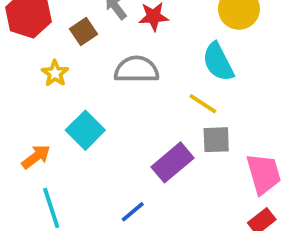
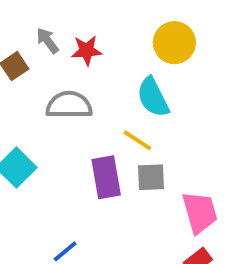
purple rectangle: (173, 162) -> (106, 177), moved, turned -60

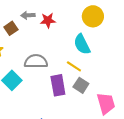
gray arrow: (48, 41) -> (28, 15), turned -56
gray semicircle: (69, 105) -> (36, 61), moved
gray square: (151, 177) -> (81, 85), turned 35

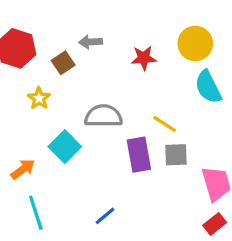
red star: (48, 20) -> (144, 58), moved
cyan semicircle: (82, 44) -> (208, 87), moved
gray square: (81, 85) -> (176, 155), turned -35

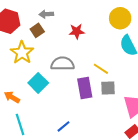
gray arrow: (91, 42) -> (46, 14), moved
red star: (144, 58) -> (77, 31), moved
yellow star: (39, 98) -> (22, 53), size x1.6
orange arrow: (23, 169) -> (12, 97), turned -112

